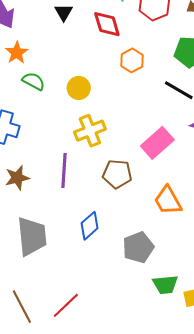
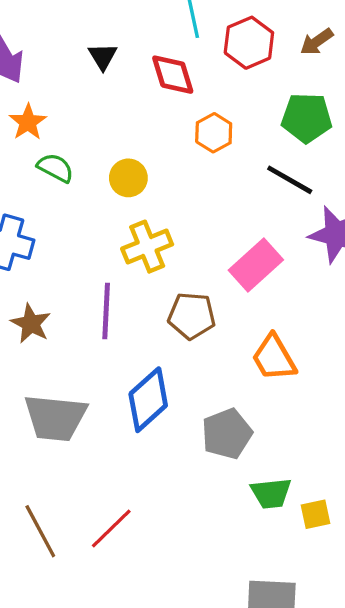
brown star: (17, 178) -> (31, 324), turned -30
blue diamond: (90, 226) -> (148, 400), size x1.4
gray trapezoid: (32, 236) -> (55, 418), turned 102

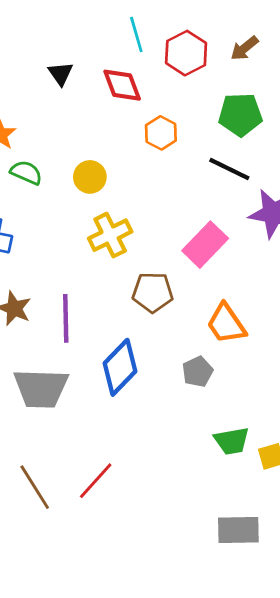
purple line: (106, 311) -> (66, 318), moved
gray pentagon: (227, 434) -> (198, 372), moved, size x0.7

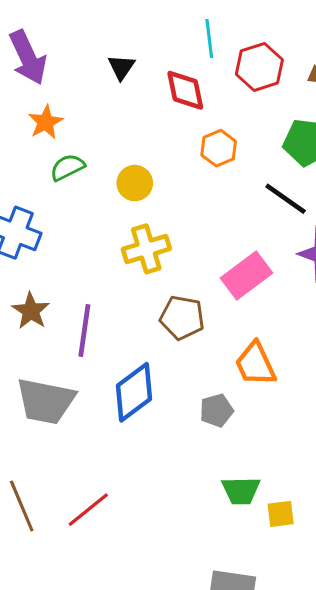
green semicircle: (26, 173) -> (67, 167), turned -60

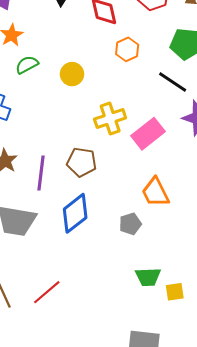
yellow cross: (146, 249) -> (110, 118), moved
brown pentagon: (182, 318) -> (82, 162), moved

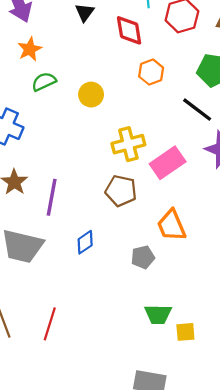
brown pentagon: (82, 162) -> (121, 191), moved
blue diamond: (75, 213) -> (85, 242), size x0.6
red line: (47, 292) -> (50, 324), turned -36

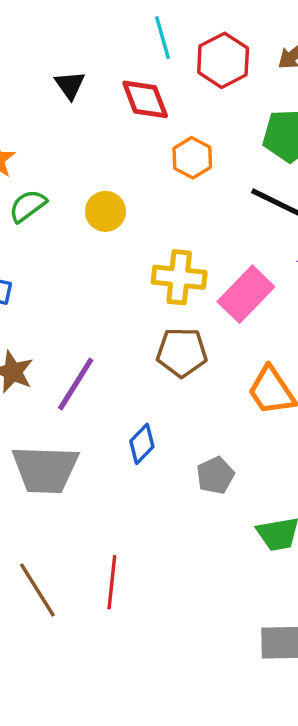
yellow cross: (128, 144) -> (179, 277), turned 32
purple line: (52, 197) -> (76, 384), turned 33
gray pentagon: (143, 257) -> (215, 475), moved

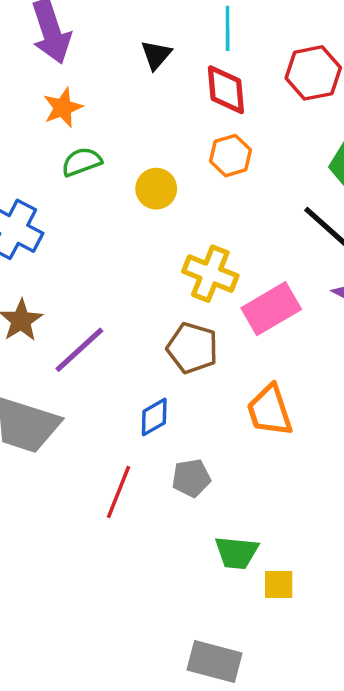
cyan line: (162, 38) -> (228, 28), moved
orange hexagon: (192, 158) -> (231, 156), moved
blue diamond: (142, 444) -> (154, 417), moved
red line: (112, 582) -> (118, 492), moved

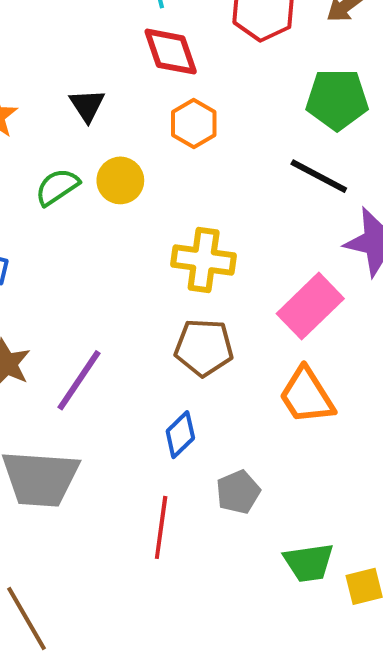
black triangle: (156, 55) -> (87, 105), moved
green semicircle: (82, 162) -> (57, 187), moved
pink rectangle: (271, 309) -> (310, 306), moved

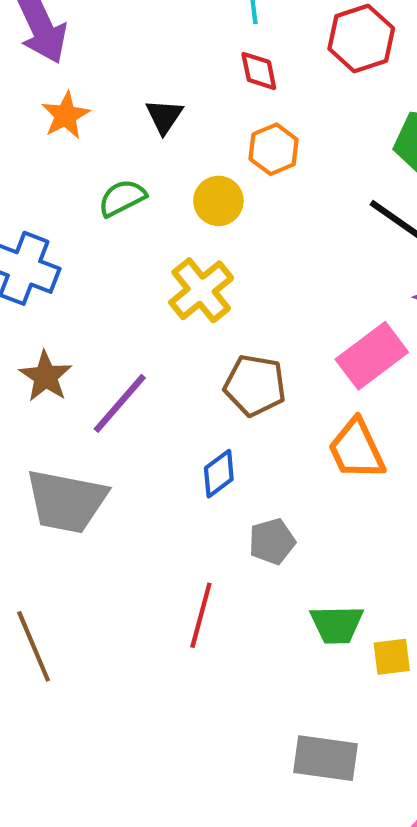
red diamond: (171, 52) -> (259, 71), size x0.7
yellow circle: (120, 180) -> (218, 201), moved
yellow cross: (204, 260) -> (201, 290), moved, turned 36
red line: (161, 527) -> (201, 615), moved

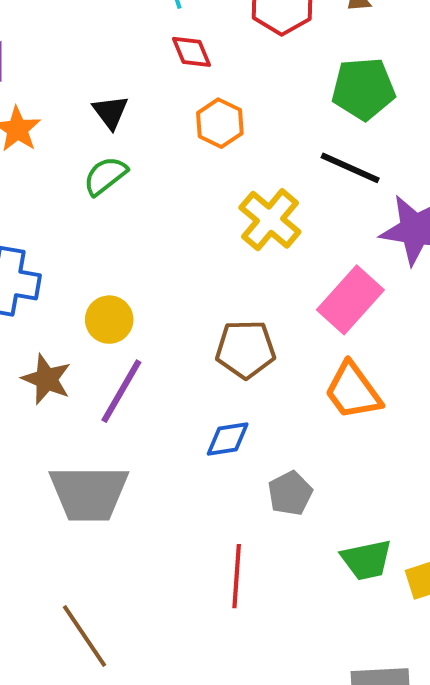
green semicircle: (122, 198) -> (105, 176), moved
yellow circle: (218, 201) -> (109, 320), moved
yellow cross: (201, 290) -> (270, 220), moved
blue diamond: (219, 474) -> (228, 439), turned 39

